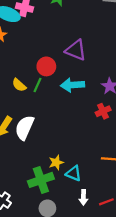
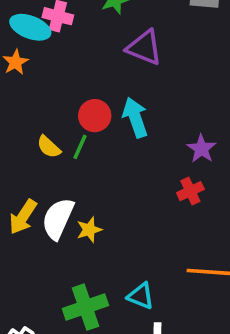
purple triangle: (76, 50) -> (144, 47), moved
cyan arrow: (73, 85) -> (135, 117), moved, turned 75
yellow star: (56, 162) -> (89, 230), moved

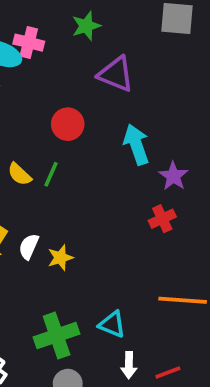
red circle: (95, 116) -> (68, 124), moved
cyan arrow: (135, 117) -> (136, 145), moved
white semicircle: (58, 219) -> (29, 247), size x0.6

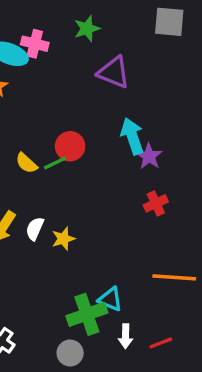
red circle: (68, 124) -> (70, 146), moved
green line: (51, 174) -> (55, 163), turned 40
purple star: (173, 176) -> (149, 156), moved
green cross: (57, 335) -> (87, 314), moved

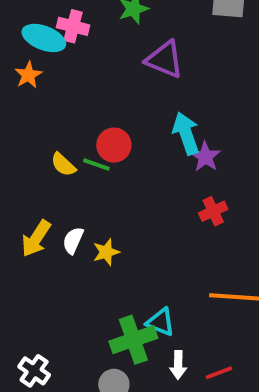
green line: (55, 163) -> (96, 164), turned 45

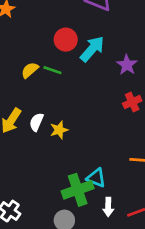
cyan arrow: (186, 133) -> (92, 49), moved, turned 60
red circle: (114, 145) -> (66, 40), moved
yellow semicircle: (63, 164) -> (30, 70), turned 96

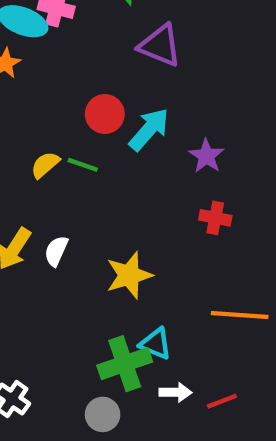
red cross: (132, 102) -> (215, 218), turned 36
yellow star: (59, 130) -> (129, 275), moved, size x1.5
white arrow: (108, 207) -> (175, 392), turned -90

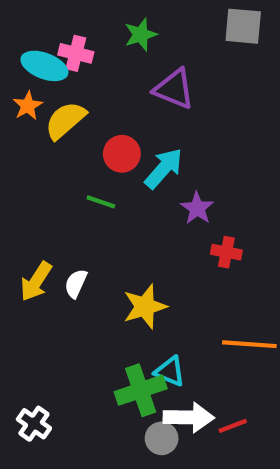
purple star: (206, 156) -> (197, 208), moved
yellow semicircle: (45, 165) -> (65, 120), moved, size x1.5
white arrow: (175, 392) -> (189, 417), size x1.6
gray circle: (103, 414) -> (162, 438), moved

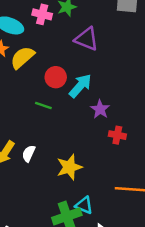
pink cross: (76, 53) -> (42, 14), moved

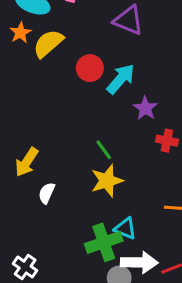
green line: (43, 106) -> (104, 150), moved, turned 35
white semicircle: (29, 154) -> (47, 193), moved

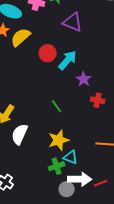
yellow star: (107, 181) -> (59, 140), moved
white semicircle: (47, 193) -> (20, 134), size x1.5
green cross: (104, 242) -> (57, 166), size x0.7

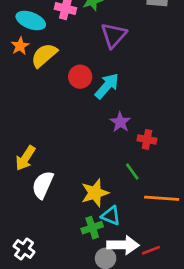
purple triangle: (73, 22) -> (114, 35), turned 50
purple star: (84, 79) -> (120, 122), moved
green line: (57, 106) -> (132, 172), moved

